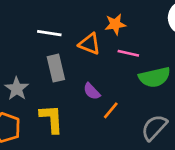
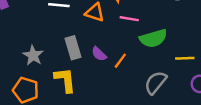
gray rectangle: (56, 68) -> (73, 48), moved
orange line: (111, 110) -> (120, 61), moved

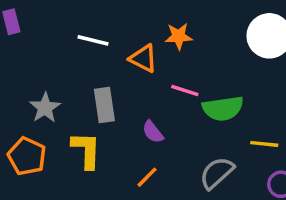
pink line: (129, 19) -> (185, 90), moved
purple semicircle: (99, 54) -> (153, 132), moved
orange line: (120, 61) -> (147, 177), moved

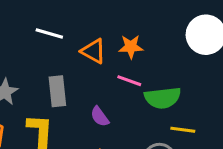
orange star: (179, 36) -> (131, 47), moved
yellow line: (264, 144) -> (183, 130), moved

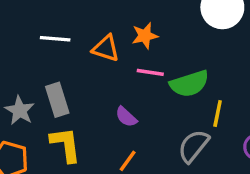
gray rectangle: (57, 91) -> (57, 100), moved
yellow line: (183, 130) -> (218, 114), turned -75

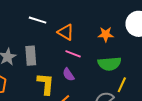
orange star: (145, 36) -> (106, 34), moved
pink line: (150, 72) -> (73, 54), moved
yellow L-shape: (66, 144) -> (46, 84), moved

